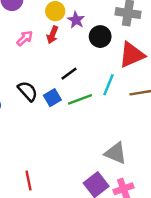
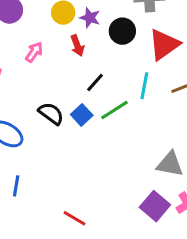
red arrow: (52, 35) -> (77, 46), moved, turned -30
red line: (29, 180) -> (74, 218), turned -36

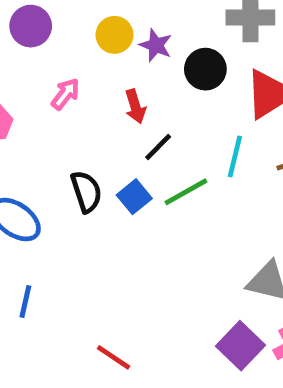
red arrow: (77, 46) -> (135, 106), moved
black semicircle: (51, 114) -> (86, 192), turned 32

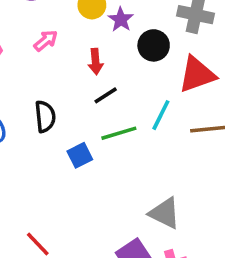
blue square: (134, 197) -> (80, 155), moved

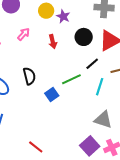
black circle: (154, 45) -> (84, 37), moved
black line: (106, 95) -> (92, 64), moved
cyan line: (161, 115) -> (100, 87), moved

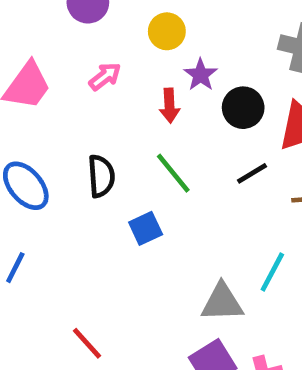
purple star: (63, 16) -> (201, 75), moved
green line: (71, 79) -> (173, 173), moved, turned 66
cyan line: (100, 87) -> (272, 272), moved
gray triangle: (103, 120) -> (222, 302), moved, turned -30

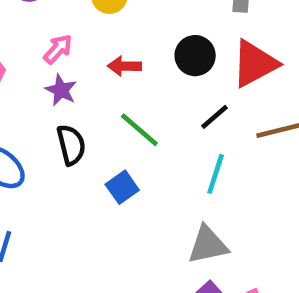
purple star: (201, 75) -> (61, 90), moved
red arrow: (170, 106) -> (124, 66), turned 104
cyan line: (272, 272) -> (216, 174), moved

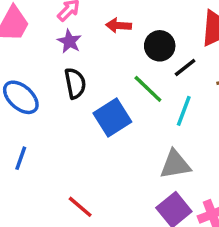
black circle: (195, 56) -> (160, 46), moved
green line: (139, 130) -> (148, 89), moved
blue square: (122, 187) -> (112, 117), size x1.5

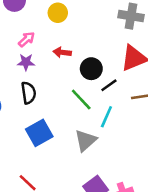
purple star: (69, 41) -> (26, 62), turned -30
blue square: (112, 117) -> (39, 133), moved
gray triangle: (175, 164) -> (86, 140), moved, turned -35

